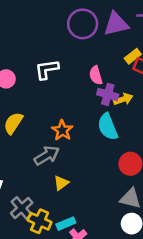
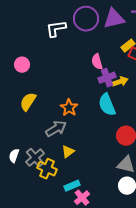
white L-shape: (47, 69) -> (56, 29), moved
purple cross: (108, 94) -> (107, 78), turned -36
gray cross: (22, 208) -> (35, 158), moved
yellow cross: (40, 221) -> (47, 169), moved

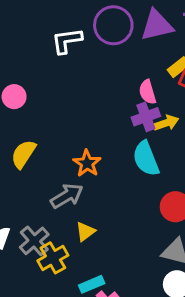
pink semicircle: (97, 62) -> (147, 92), moved
yellow cross: (47, 169) -> (53, 258), turned 36

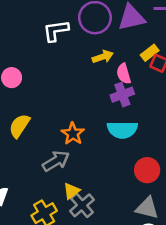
yellow arrow: (166, 123) -> (103, 57), moved
cyan semicircle: (146, 159) -> (122, 130), turned -68
gray cross: (34, 241) -> (82, 205), moved

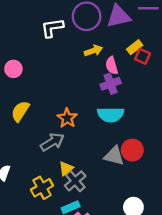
gray triangle: (147, 208) -> (114, 156), moved

